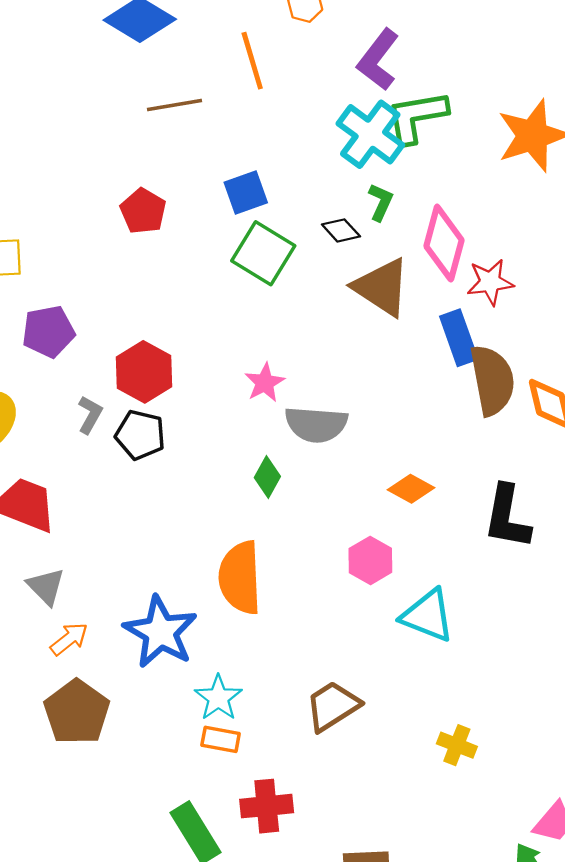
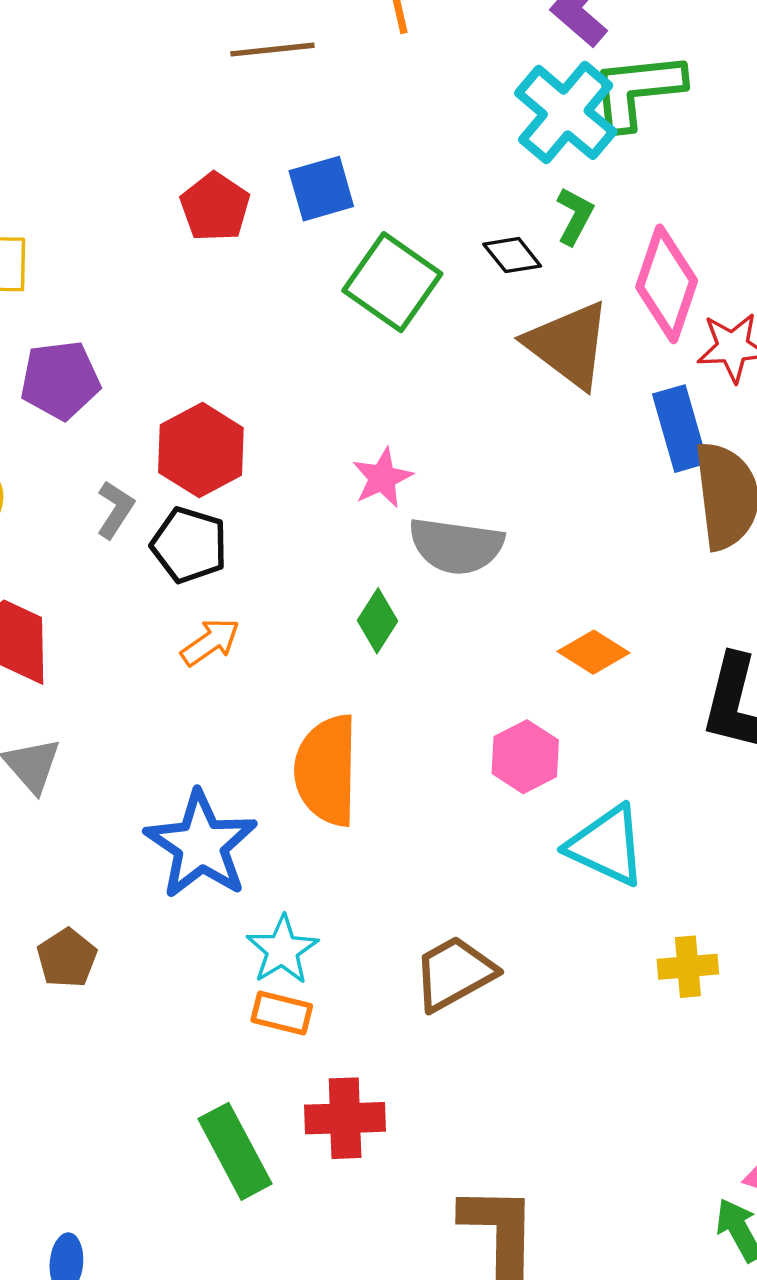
blue square: (246, 193) -> (321, 189), moved
orange arrow: (69, 639) -> (210, 642), moved
brown pentagon: (77, 712) -> (67, 958), size x0.6
yellow cross: (457, 745) -> (688, 967), moved, turned -30

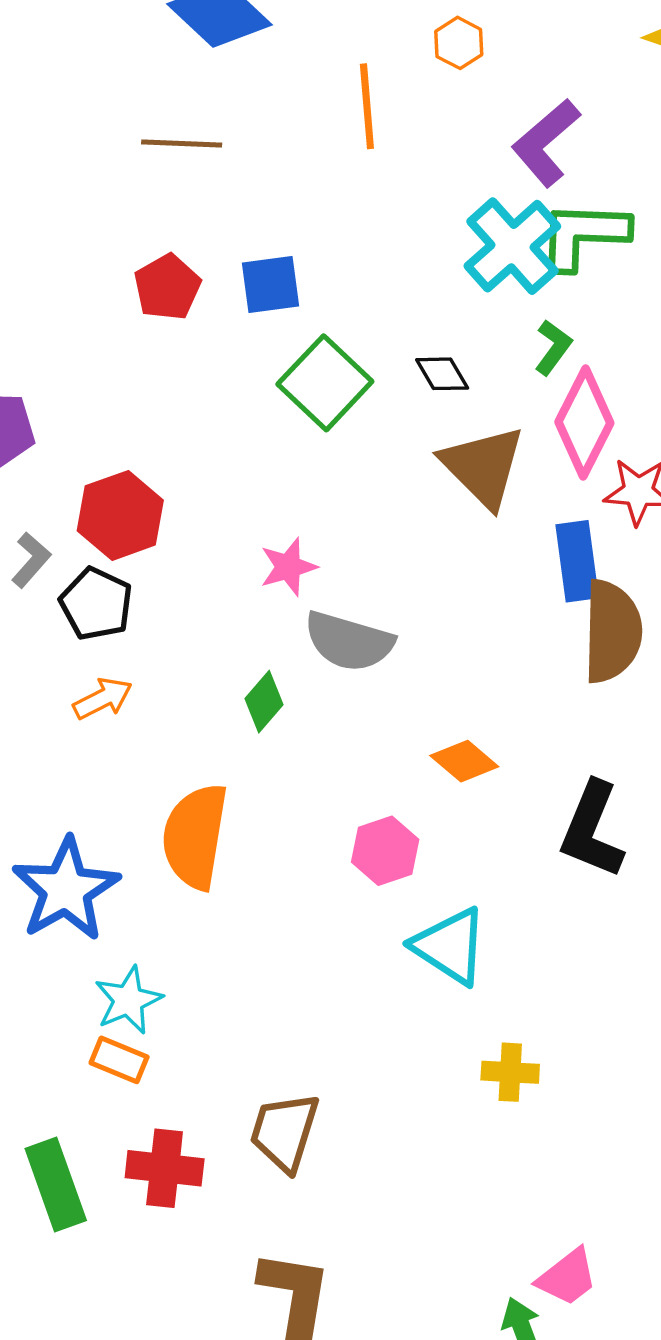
brown line: (272, 50) -> (182, 143), moved
green L-shape: (575, 216) -> (553, 347), moved
brown trapezoid: (454, 973) -> (285, 1132), moved, turned -52

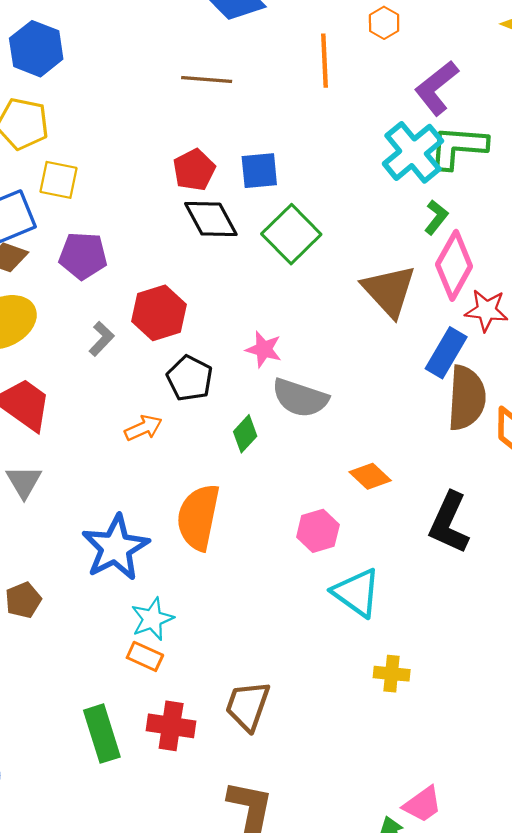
black diamond: (442, 374) -> (211, 219), moved, size x1.6
blue rectangle: (577, 561) -> (446, 353), turned 36
pink star: (288, 567) -> (264, 349), turned 30
black pentagon: (96, 604) -> (190, 378), moved

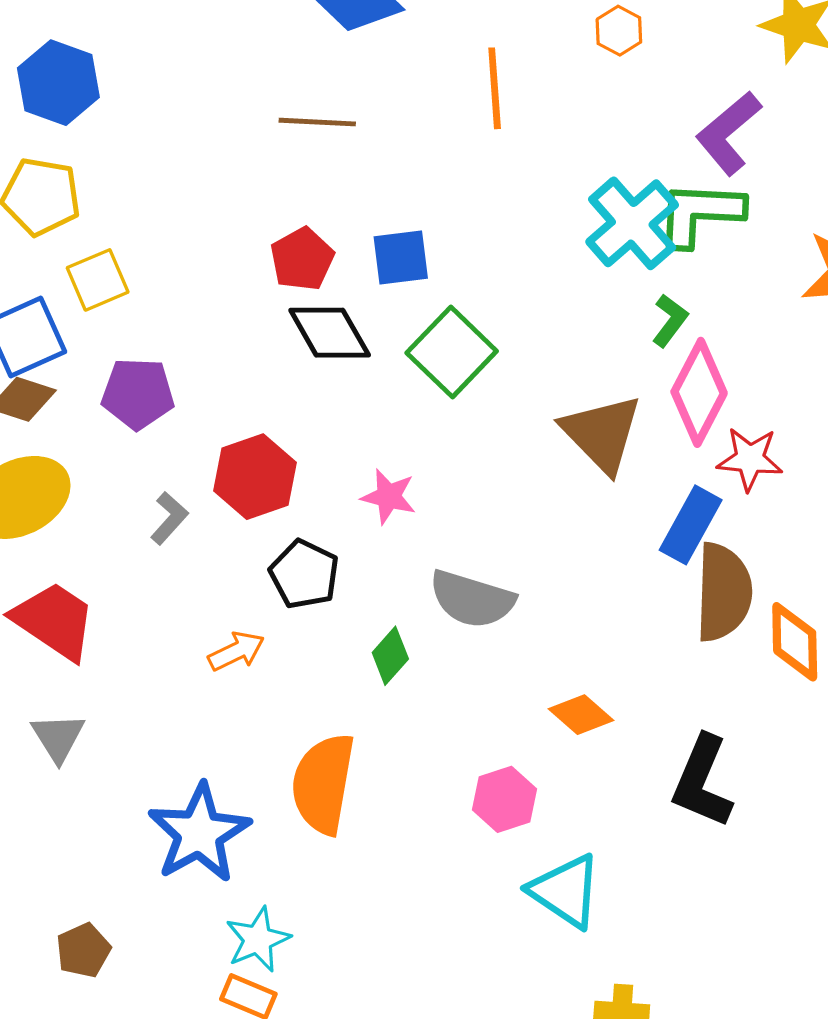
orange hexagon: (384, 23) -> (619, 31), moved
purple L-shape: (437, 88) -> (729, 133), moved
yellow square: (58, 180) -> (98, 280), turned -33
pink star: (264, 349) -> (389, 496), moved
brown pentagon: (23, 600) -> (83, 950), moved

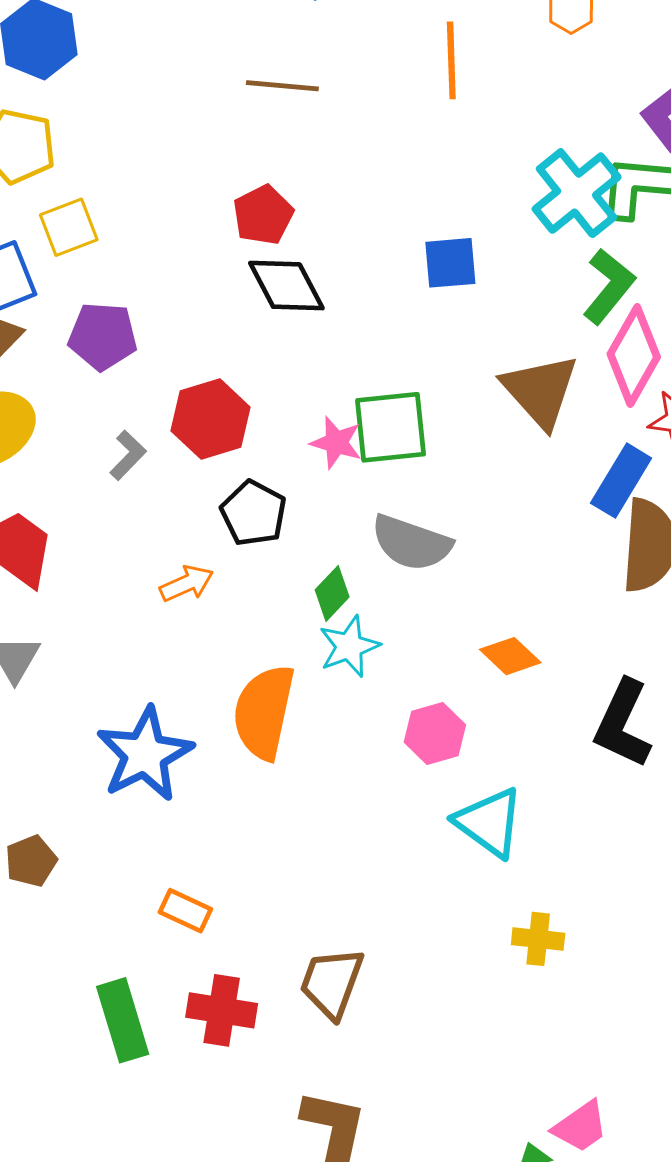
blue square: (401, 258) -> (450, 263), moved
green L-shape: (670, 320) -> (609, 286), size x1.5
green square: (452, 352) -> (391, 427), moved, turned 38
cyan star: (258, 939) -> (349, 646), moved

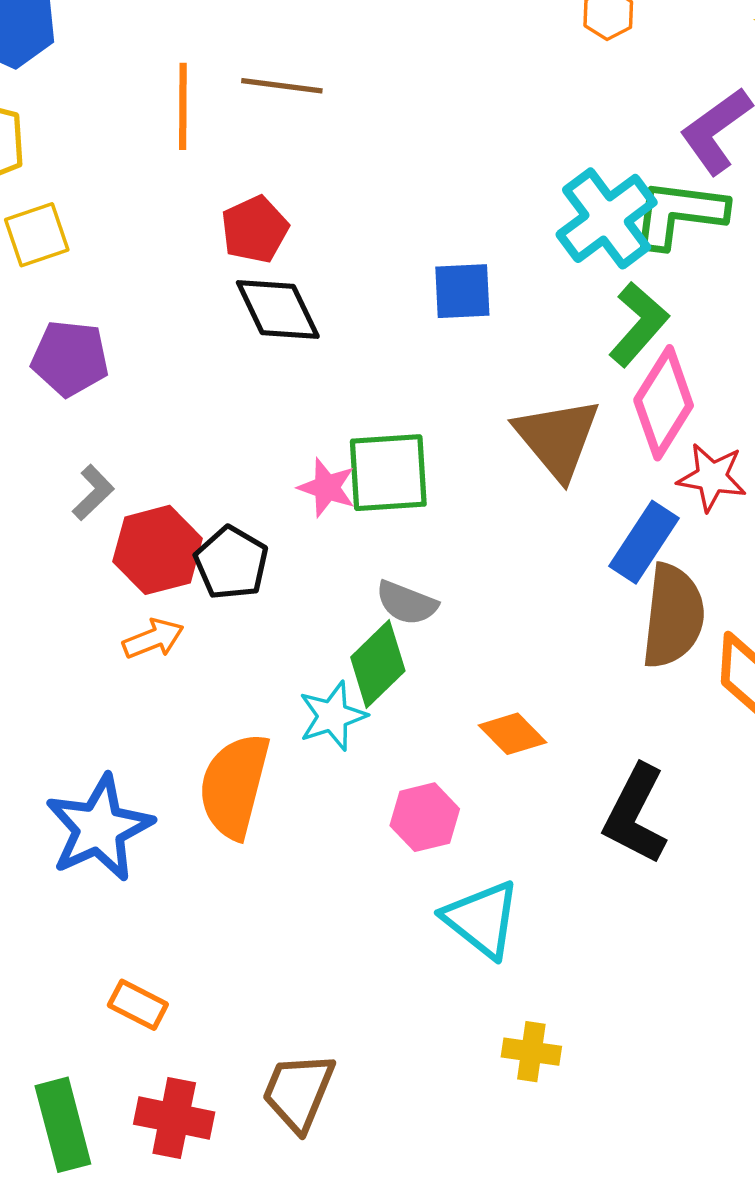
orange line: (451, 60) -> (183, 106), moved
red hexagon: (211, 419) -> (158, 550), moved
gray semicircle: (411, 543) -> (407, 603), size x0.7
green diamond: (332, 593) -> (378, 664), moved, size x1.4

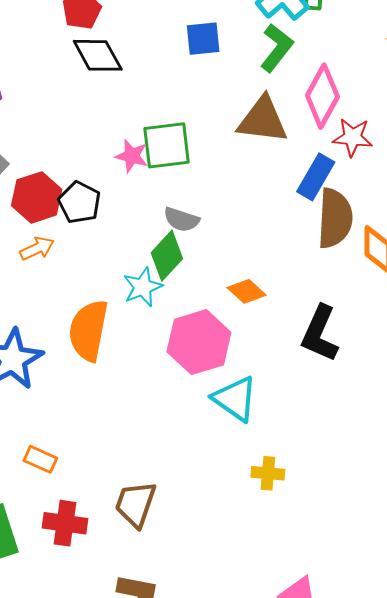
green L-shape: (639, 324) -> (277, 48), moved
brown triangle: (557, 438) -> (263, 120), turned -40
pink hexagon: (425, 817) -> (199, 342), size x1.6

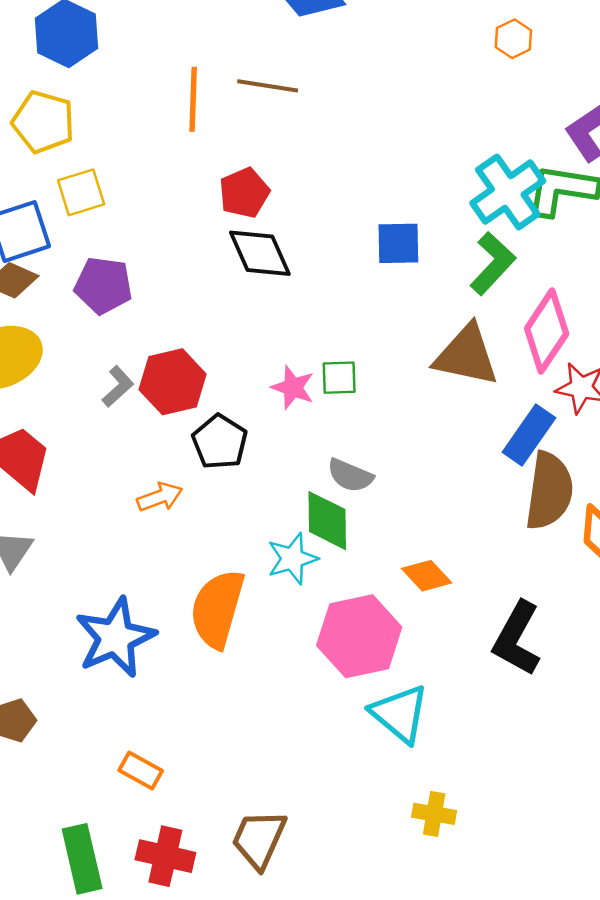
green square: (167, 145) -> (339, 378), size x0.6
red hexagon: (37, 197) -> (173, 382), moved
green diamond: (167, 256) -> (327, 521), turned -48

